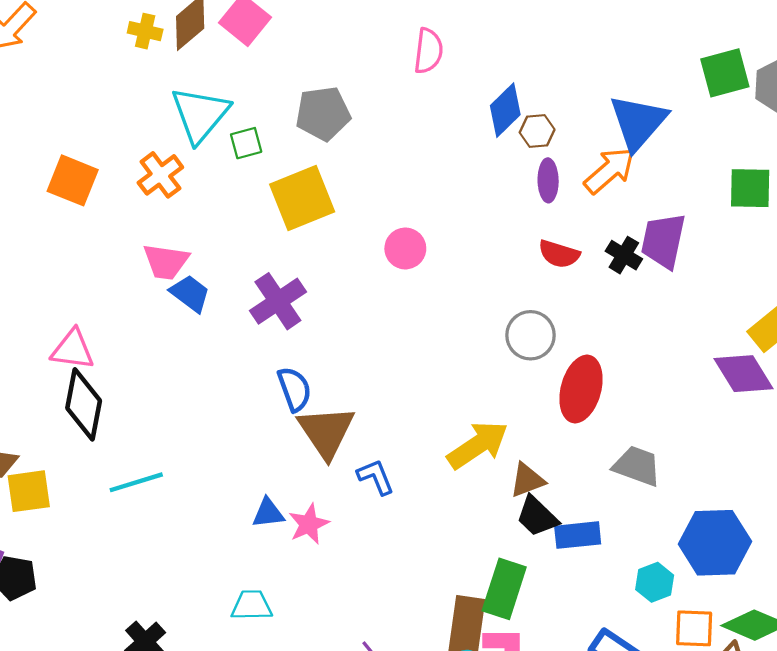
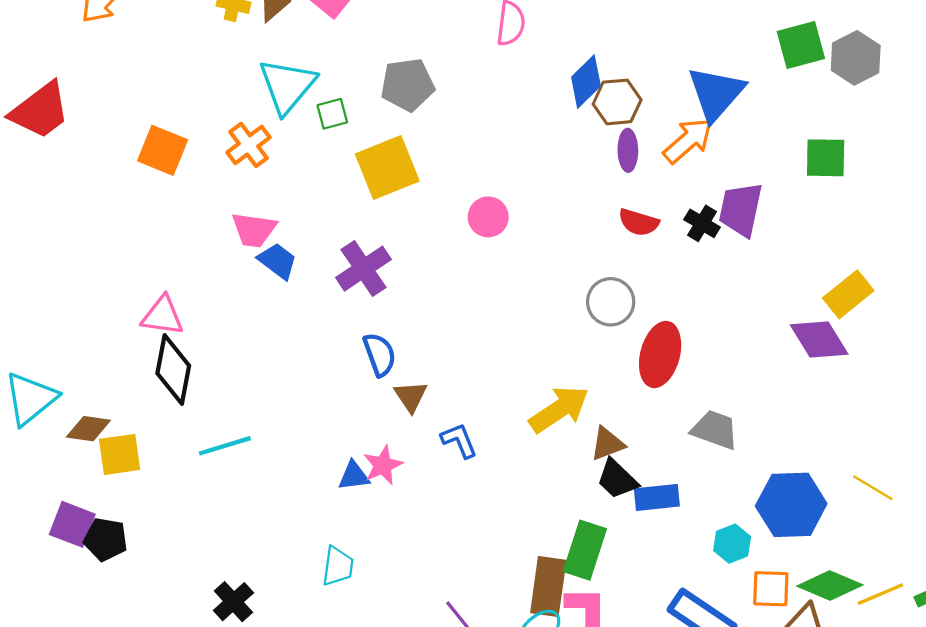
brown hexagon: (537, 131) -> (617, 102), size x1.4
brown triangle: (326, 432) -> (411, 396), size x0.6
pink star: (309, 524) -> (383, 465), moved
cyan trapezoid: (252, 605) -> (338, 566), turned 99

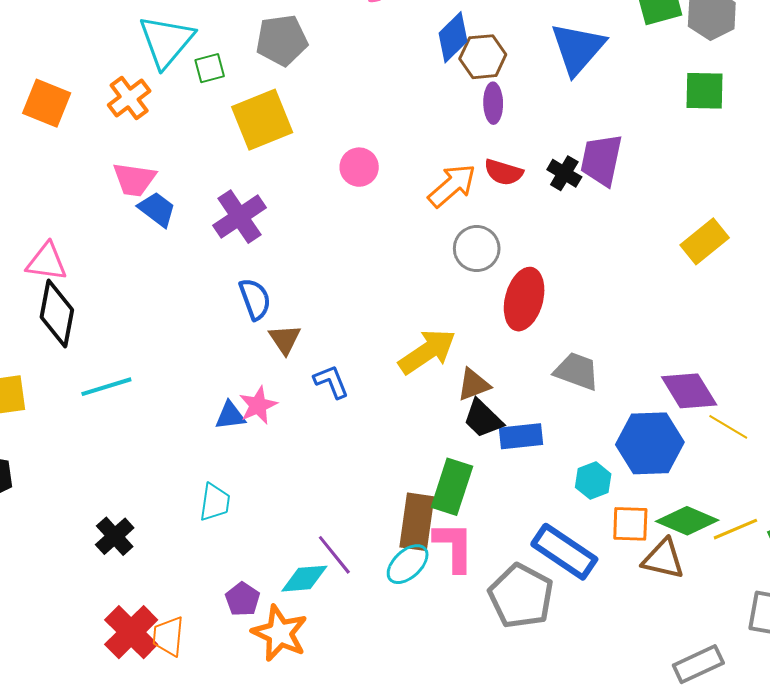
orange arrow: (688, 141) -> (452, 186), moved
green square: (826, 158) -> (705, 91), moved
purple diamond: (819, 339) -> (689, 391), moved

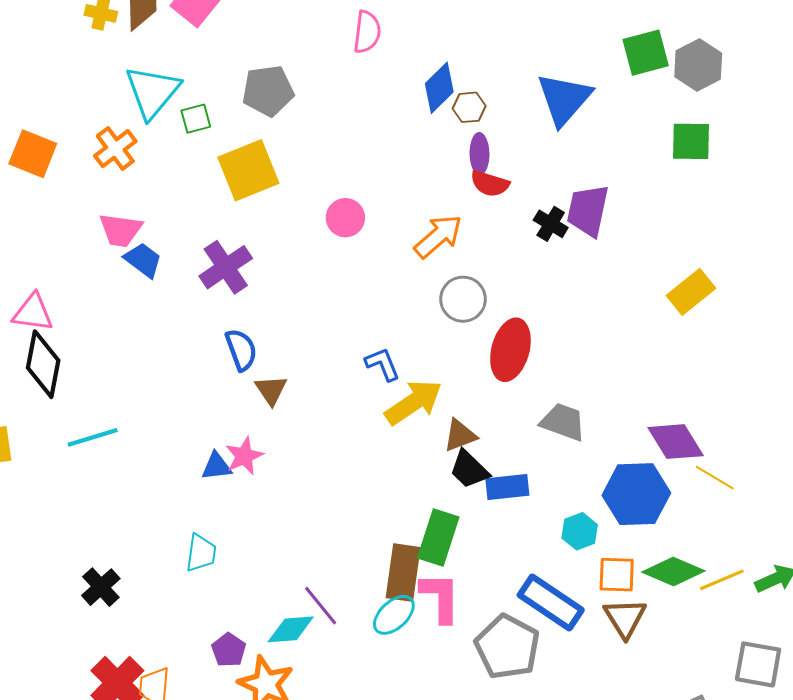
brown hexagon: (483, 57) -> (469, 107), size x0.7
red semicircle: (503, 172) -> (490, 184), moved
blue L-shape: (331, 382) -> (383, 364), moved
brown triangle: (663, 559) -> (625, 618), moved, turned 45

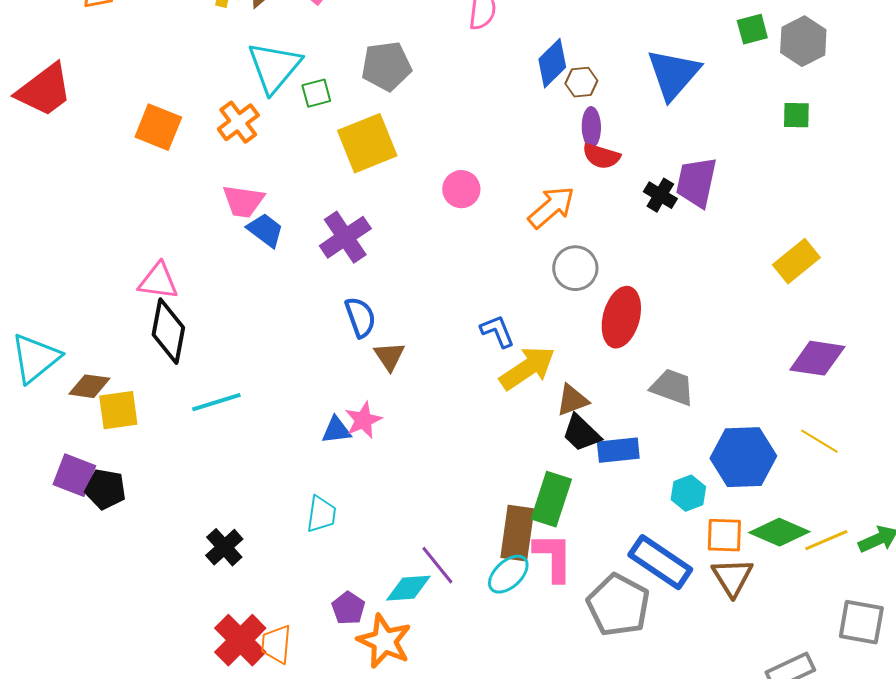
green square: (646, 53) -> (752, 29), size x0.7
green square: (691, 141) -> (796, 115), size x0.7
purple diamond: (676, 442) -> (817, 358), moved, turned -50

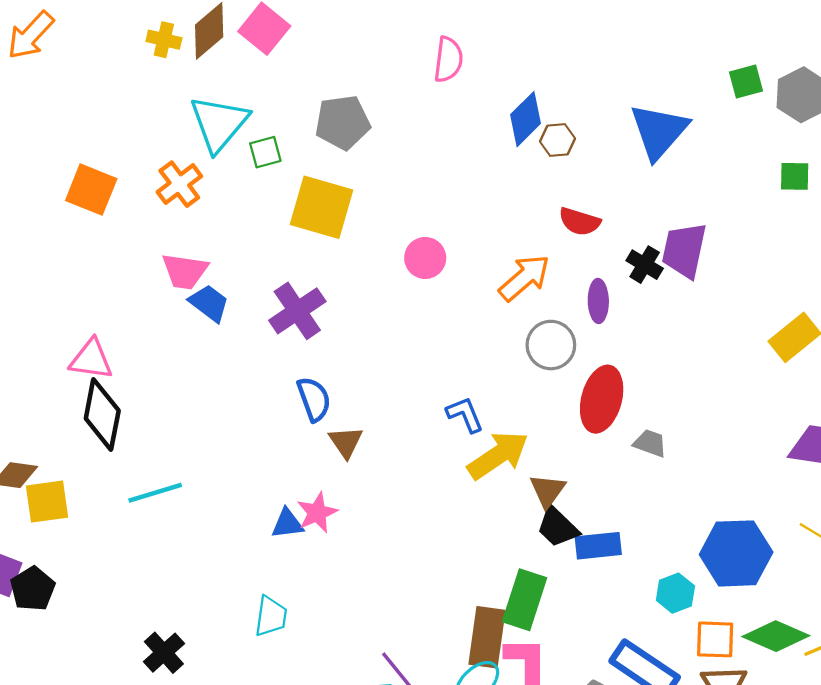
purple ellipse: (591, 127) -> (598, 301), moved
yellow square: (367, 143) -> (322, 207), turned 38
gray trapezoid: (672, 387) -> (650, 443), moved, size x0.7
brown triangle: (572, 400) -> (548, 491), turned -33
black pentagon: (105, 489) -> (33, 589), turned 30

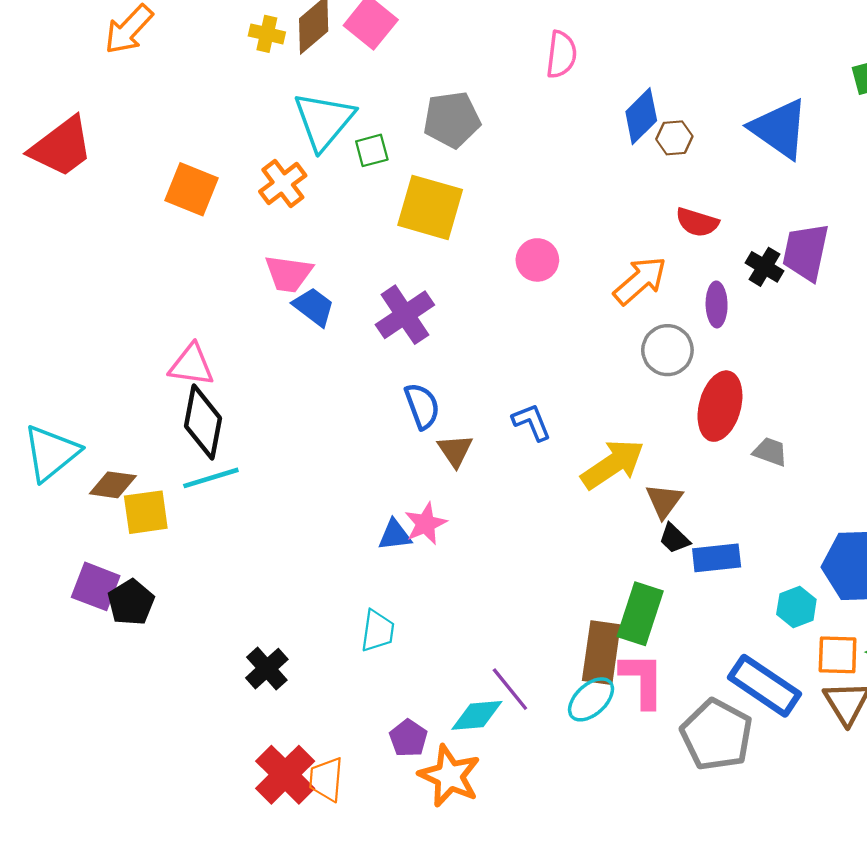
blue triangle: (659, 131) -> (779, 129), turned -36
blue L-shape: (465, 415) -> (532, 422), moved
cyan line: (155, 493) -> (211, 478), moved
black trapezoid: (557, 527) -> (674, 538), size x0.7

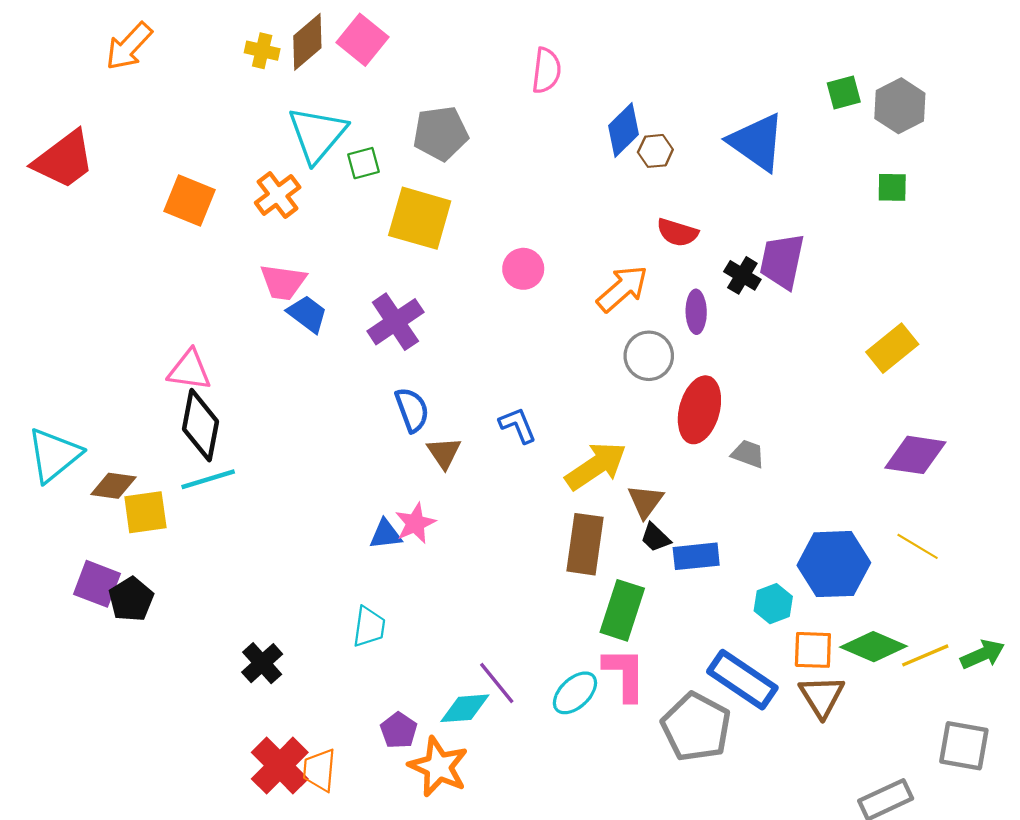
brown rectangle: (601, 653) -> (585, 544), moved

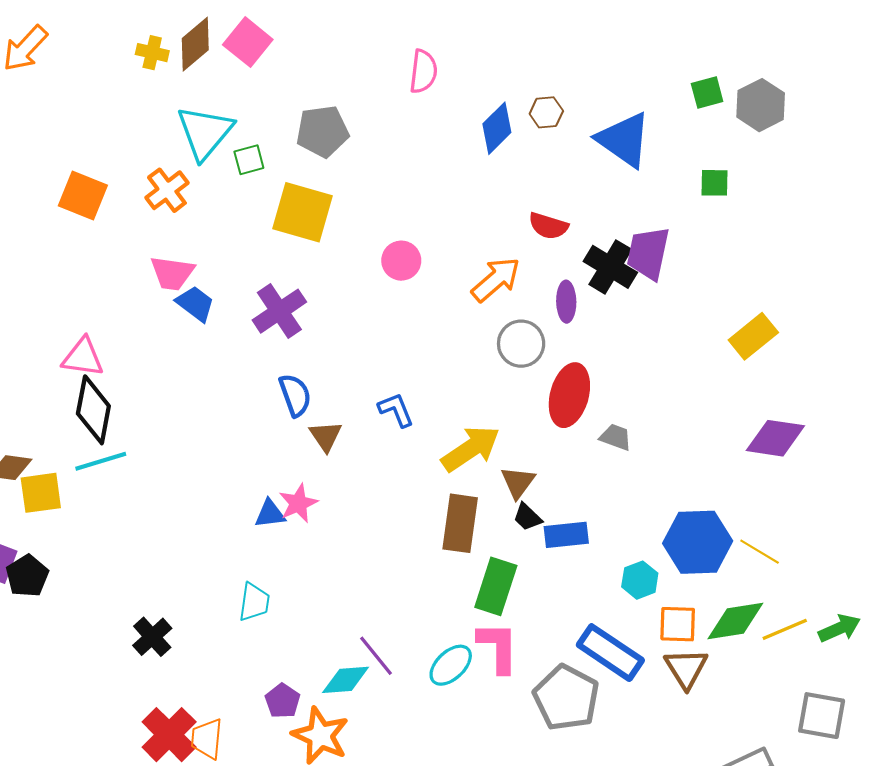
brown hexagon: (655, 151) -> (546, 112), moved
green square: (892, 187) -> (714, 183), moved
black cross: (742, 275) -> (610, 267), size x1.5
yellow line: (918, 546) -> (760, 552), moved
green diamond: (873, 647) -> (735, 621), turned -32

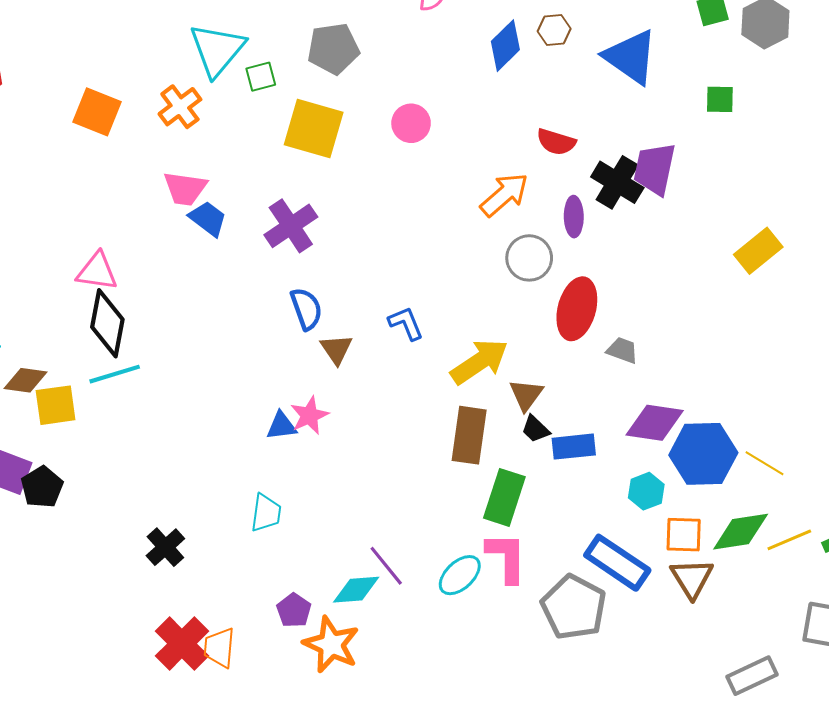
pink circle: (401, 261) -> (411, 123), moved
purple diamond: (775, 438) -> (655, 423), moved

